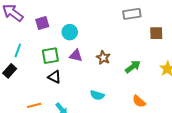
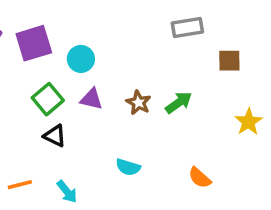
purple square: (42, 23) -> (34, 43), size x1.5
green square: (50, 56) -> (48, 99), turned -30
green arrow: (133, 67) -> (179, 103), moved

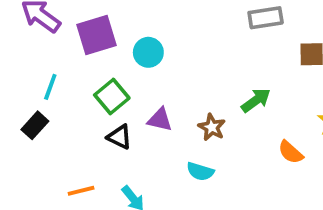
purple triangle: (91, 99) -> (160, 120), moved
brown star: (139, 103) -> (212, 127), moved
orange semicircle: (200, 178) -> (291, 152), moved

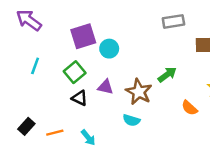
purple square: (96, 35) -> (83, 36), moved
cyan circle: (148, 52) -> (109, 49), moved
black rectangle: (35, 125) -> (26, 126), moved
brown star: (212, 127) -> (139, 92), size x1.5

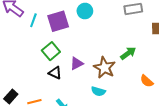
cyan circle: (109, 49) -> (85, 11), moved
cyan line: (35, 66) -> (33, 20), moved
purple triangle: (105, 87) -> (77, 63), turned -40

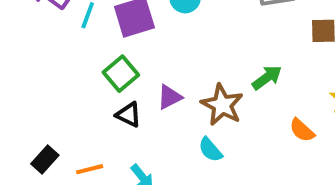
cyan semicircle: (98, 91) -> (210, 150), turned 32

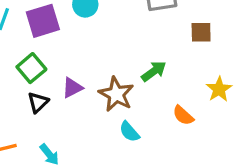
black triangle: (129, 115) -> (38, 102), turned 50
cyan semicircle: (210, 150) -> (129, 132), moved

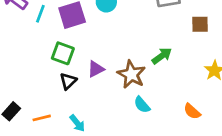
green square: (31, 68) -> (63, 53), turned -30
orange semicircle: (183, 115) -> (192, 111), moved

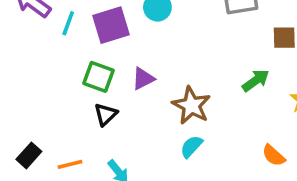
green arrow: (162, 56) -> (256, 80), moved
purple triangle: (96, 69) -> (143, 79), moved
cyan semicircle: (142, 105) -> (191, 147), moved, turned 84

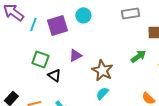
green square: (99, 77) -> (40, 59), moved
black triangle: (106, 114) -> (54, 75), turned -40

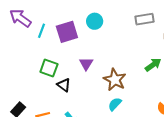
purple triangle: (75, 55) -> (86, 64), turned -32

